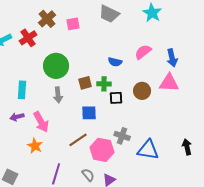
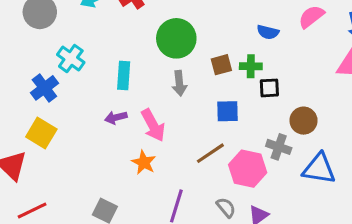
brown circle: (142, 91) -> (304, 121), moved

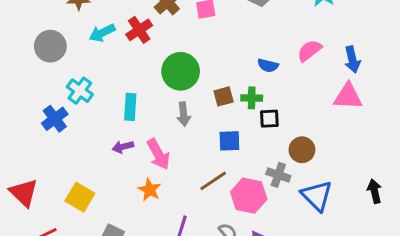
yellow square: (41, 133) -> (80, 197), moved
blue triangle: (319, 169) -> (317, 196), turned 36

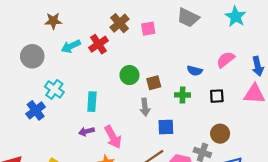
green circle: (181, 71) -> (129, 75), size x0.7
brown square: (224, 96) -> (154, 83), moved
gray arrow: (184, 114) -> (145, 107), moved
black square: (269, 119) -> (217, 96), moved

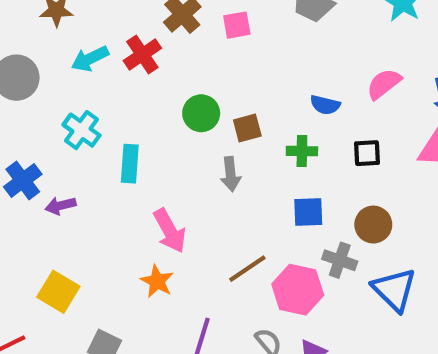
cyan cross: (54, 89) -> (81, 130), moved
blue square: (166, 127) -> (308, 212), moved
purple arrow: (86, 131) -> (60, 206), moved

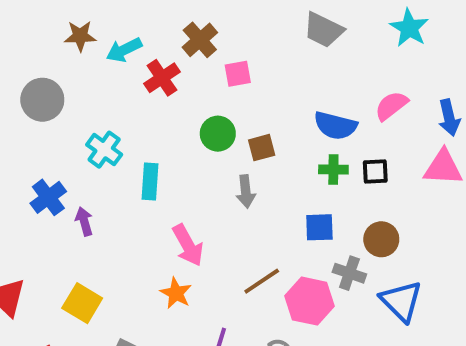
pink square: (237, 25) -> (238, 74), moved
cyan arrow: (90, 59) -> (124, 50), moved
blue semicircle: (325, 105) -> (335, 126), size x1.5
green cross: (302, 151) -> (333, 169), moved
purple arrow: (60, 206) -> (84, 221), turned 88

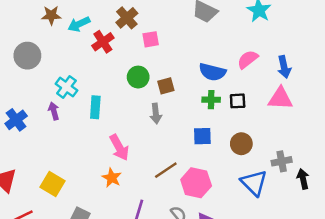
blue cross: (48, 197) -> (16, 120), moved
purple arrow: (84, 221) -> (54, 111), moved
gray cross: (349, 273) -> (282, 161), moved, turned -30

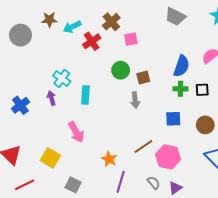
gray circle: (27, 56) -> (20, 35), moved
blue semicircle: (212, 72) -> (181, 66), turned -85
pink arrow: (119, 147) -> (76, 132), moved
orange star: (112, 178) -> (109, 159), moved

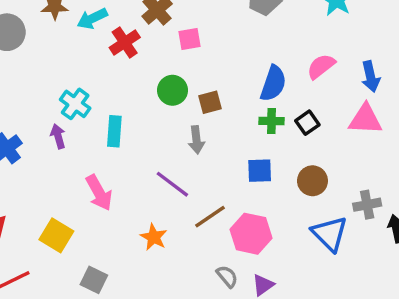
black square: (202, 90) -> (307, 123), turned -32
purple line: (121, 182) -> (172, 184), moved, turned -70

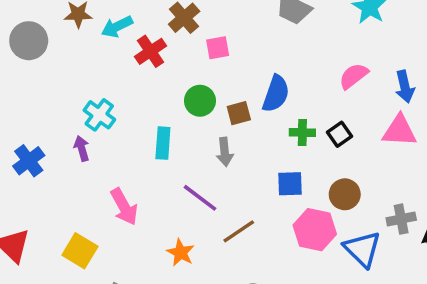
blue semicircle: (273, 83) -> (276, 94), moved
cyan rectangle: (114, 131) -> (163, 143), moved
pink hexagon: (251, 234) -> (315, 230), moved

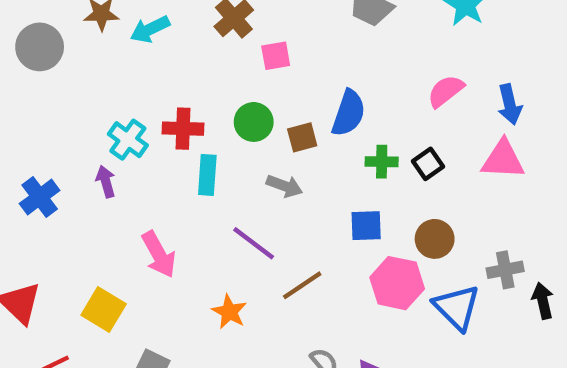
red cross: (151, 51) -> (183, 129), moved, turned 36
gray arrow: (225, 152) -> (285, 186), turned -64

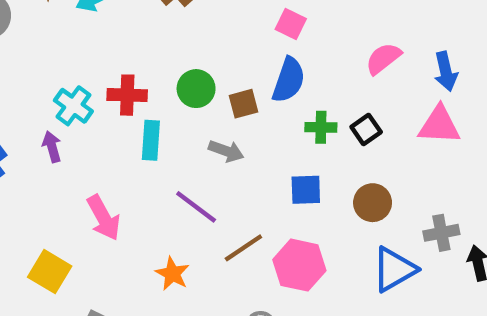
pink square: (276, 56) -> (291, 24), moved, turned 36
pink hexagon: (397, 283) -> (299, 265), moved
blue triangle: (457, 307) -> (394, 269), turned 45

